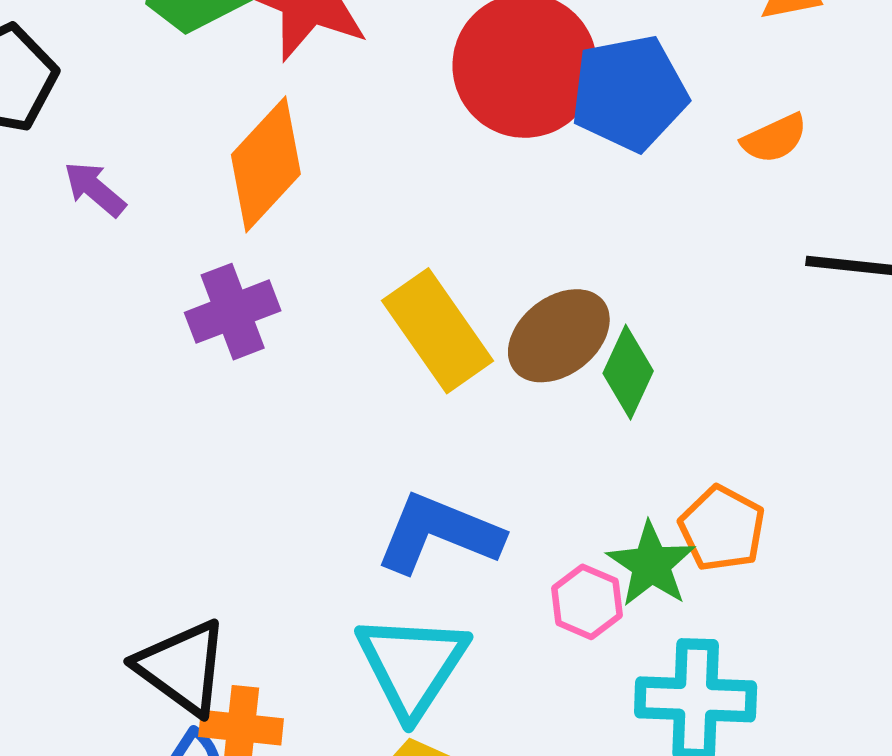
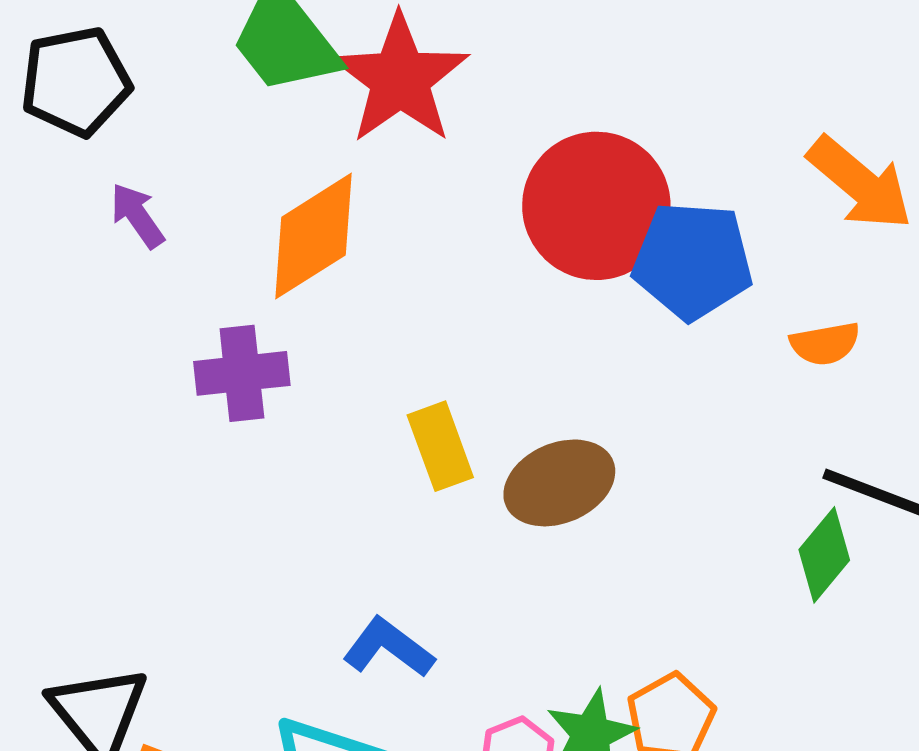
yellow rectangle: (438, 331) -> (440, 446), size x0.7
green diamond: (628, 372) -> (824, 555), moved
blue L-shape: (439, 533) -> (388, 648), size x0.7

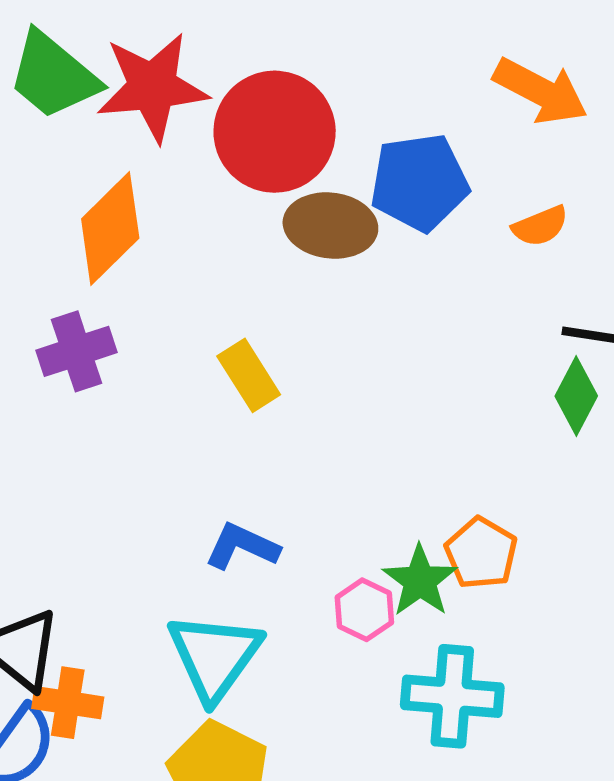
red star: (400, 79) -> (152, 87), turned -30
red circle: (596, 206) -> (275, 132), moved
brown ellipse: (559, 483) -> (330, 226), moved, turned 42

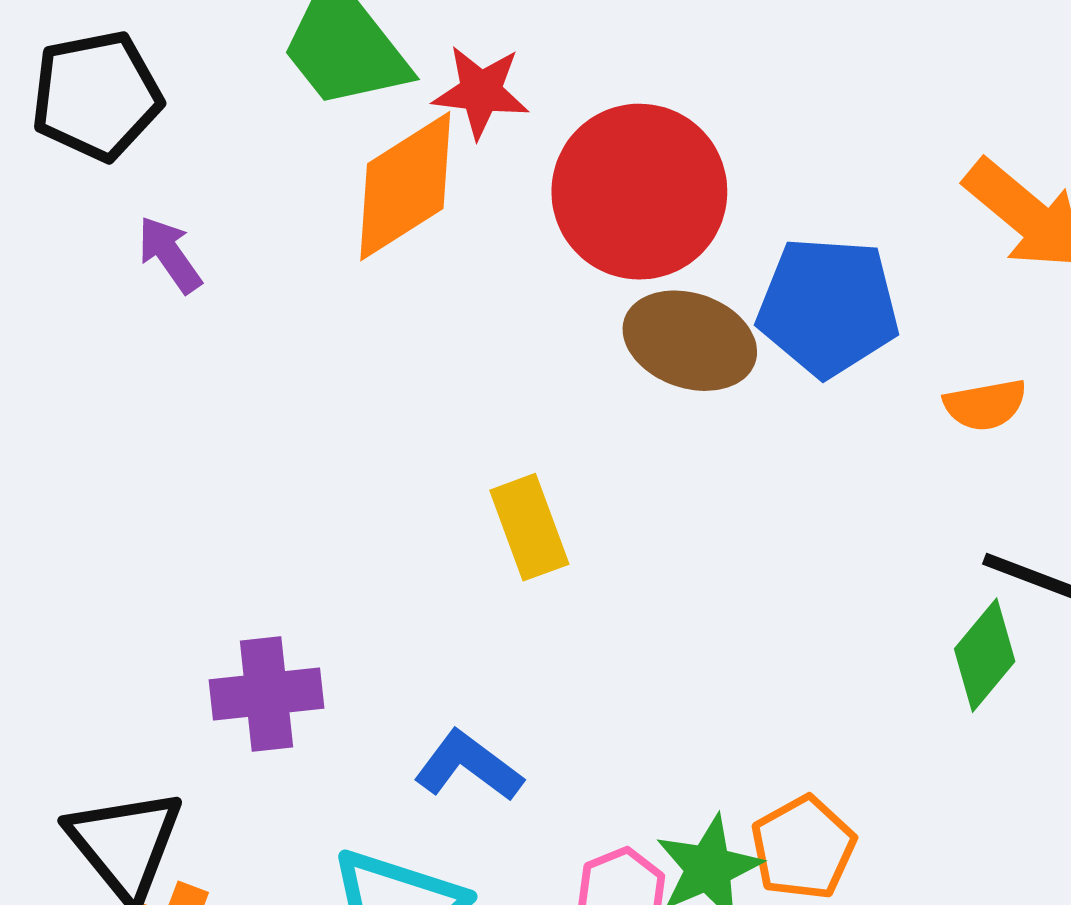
red star: (152, 87) -> (481, 92), size x0.6
orange diamond: (110, 228) -> (405, 186), moved
purple cross: (77, 351) -> (267, 694), moved

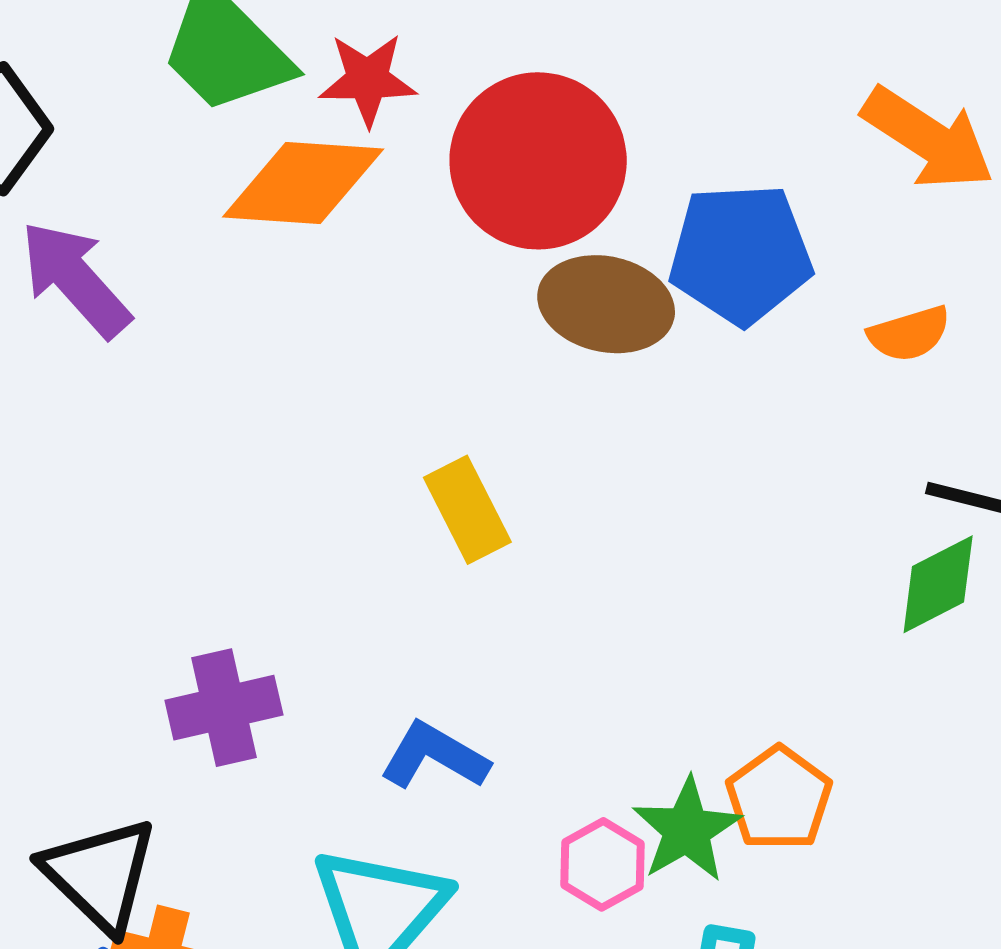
orange diamond: (405, 186) -> (303, 183), turned 43
purple arrow: (170, 254) -> (75, 279), size x1.6
green diamond: (985, 655) -> (938, 584), turned 30

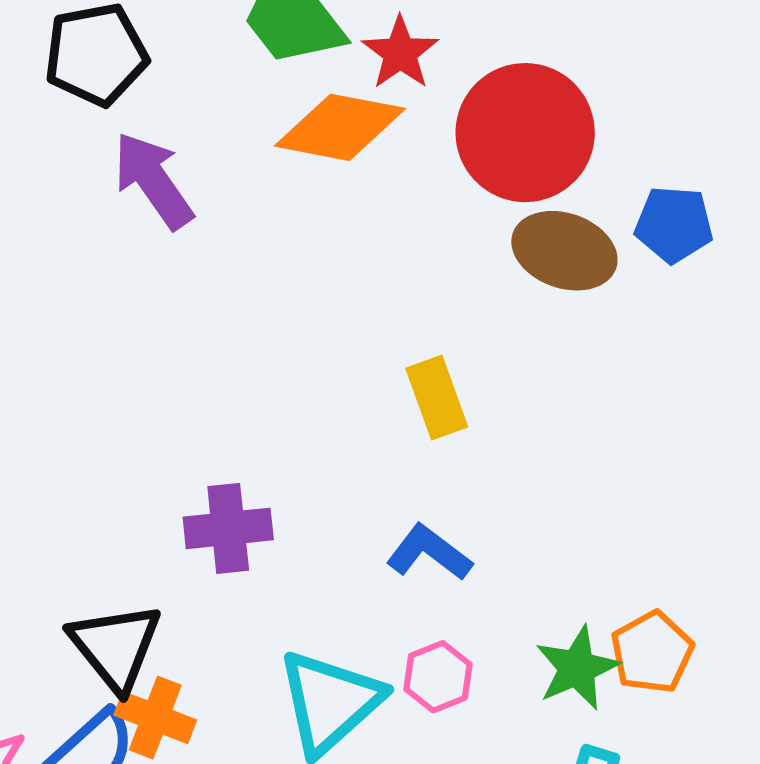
red star: (368, 80) -> (400, 53), turned 30
blue pentagon: (740, 254) -> (674, 224), size x0.7
blue L-shape: (434, 756) -> (429, 553), moved
pink hexagon: (603, 864) -> (438, 677), moved

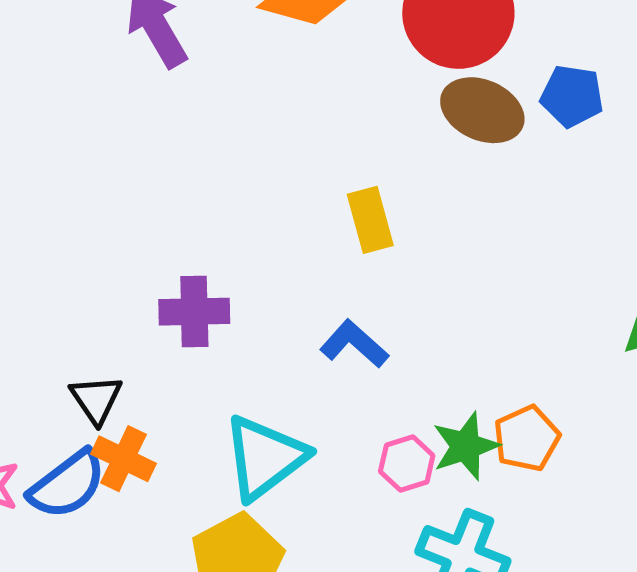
black triangle: (115, 647) -> (96, 399), size x0.7
pink hexagon: (438, 677) -> (407, 464), moved

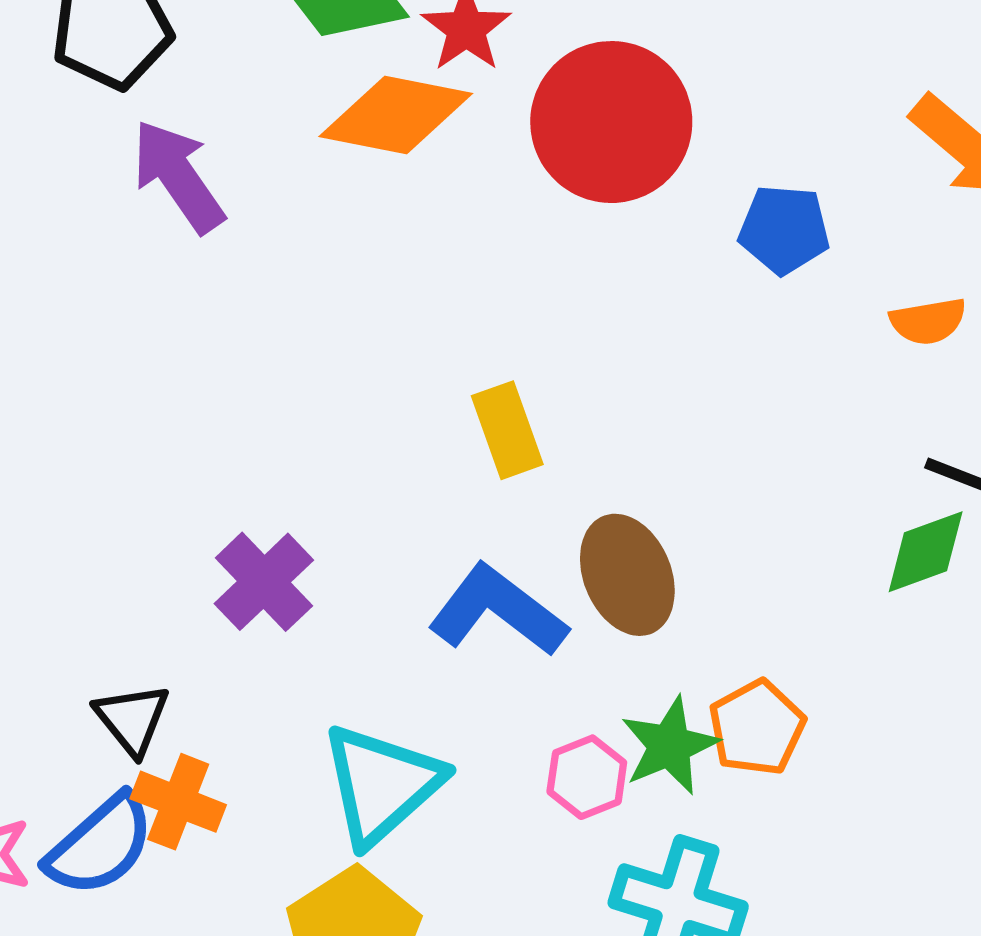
brown ellipse: (482, 110) -> (627, 575), moved, turned 48
purple cross: (194, 312) -> (264, 582), turned -38
blue L-shape: (354, 344) -> (498, 611), size x1.4

